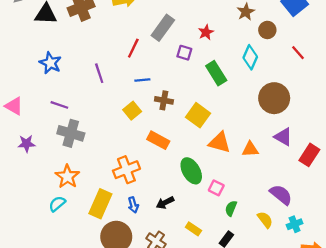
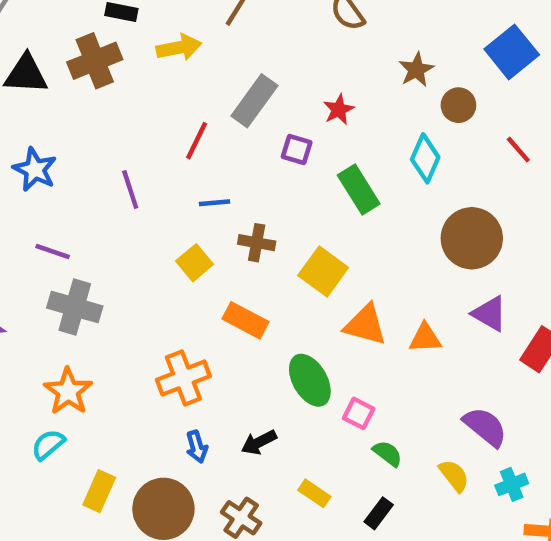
yellow rectangle: (100, 204) -> (99, 491), moved, size x0.7
green semicircle: (231, 208) -> (387, 453), turned 105

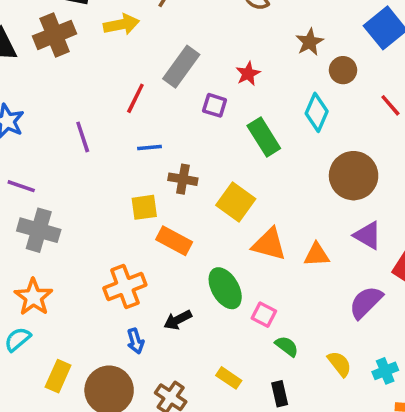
yellow square: (195, 263) -> (144, 207), moved, turned 32
purple semicircle: (485, 427) -> (366, 302), moved, turned -84
black arrow: (259, 442) -> (178, 320), moved
black rectangle: (379, 513) -> (280, 394), turned -50

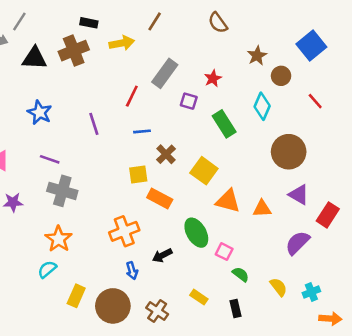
brown cross: (183, 179) -> (166, 154), turned 36

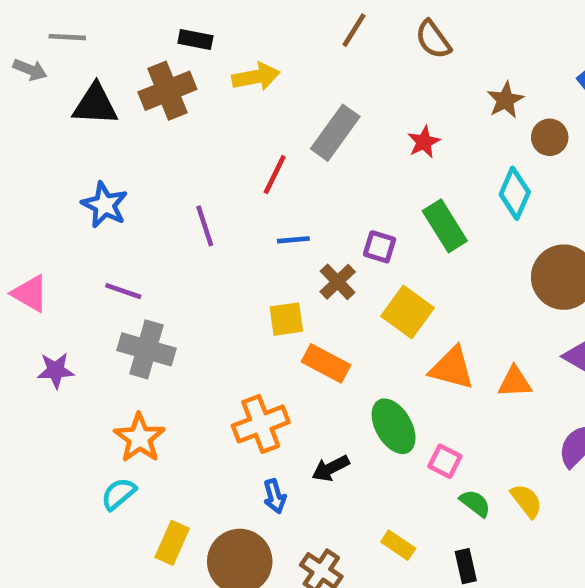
gray line: (19, 21) -> (67, 37), turned 60
brown line: (155, 21) -> (354, 30), moved
purple square: (189, 101) -> (380, 247), moved
yellow semicircle: (279, 287) -> (526, 501), moved

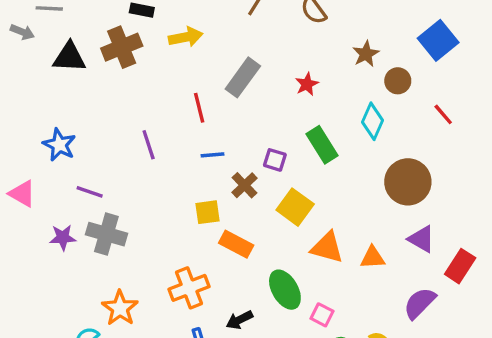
red line: (275, 175) -> (199, 108), turned -40
blue star: (105, 205) -> (59, 145), moved
purple star: (56, 370) -> (63, 237), moved
orange star: (140, 438) -> (120, 308), moved

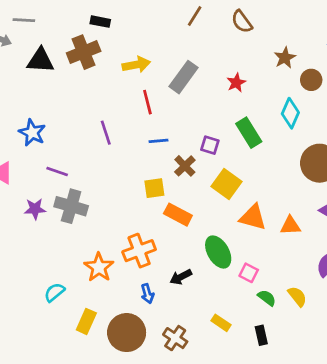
yellow arrow: (186, 37) -> (136, 65), moved
orange star: (120, 308) -> (99, 267), moved

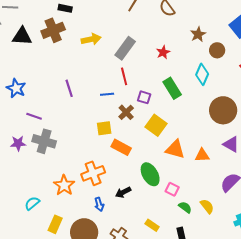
red line: (147, 102) -> (124, 76), moved

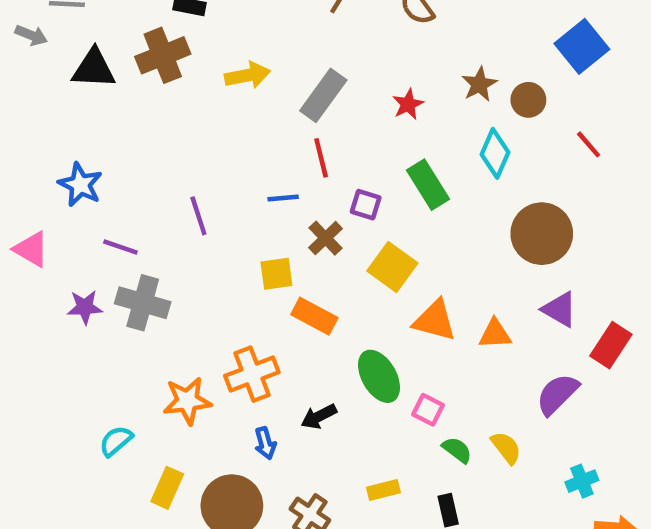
brown star: (198, 34) -> (479, 84), moved
purple line: (69, 88) -> (198, 216), moved
orange star: (64, 185) -> (187, 401), turned 30
yellow rectangle: (152, 225) -> (383, 490), turned -48

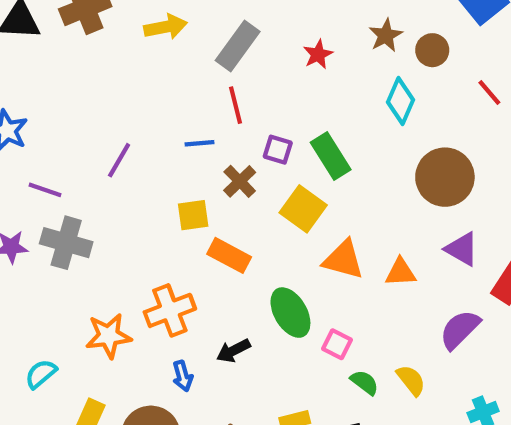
green rectangle: (428, 185) -> (331, 156), moved
purple line: (198, 216) -> (119, 160), turned 48

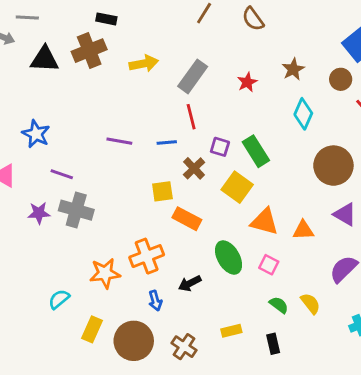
brown circle: (432, 50) -> (341, 79), moved
purple line: (119, 160) -> (119, 141), moved, turned 70
pink square: (337, 344) -> (269, 265), moved

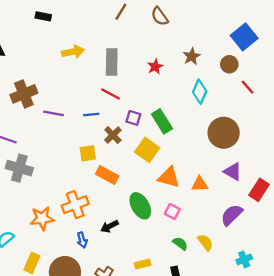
brown cross: (89, 51) -> (24, 94), moved
gray rectangle: (193, 76) -> (112, 62), turned -35
red line: (191, 117) -> (111, 94), turned -48

